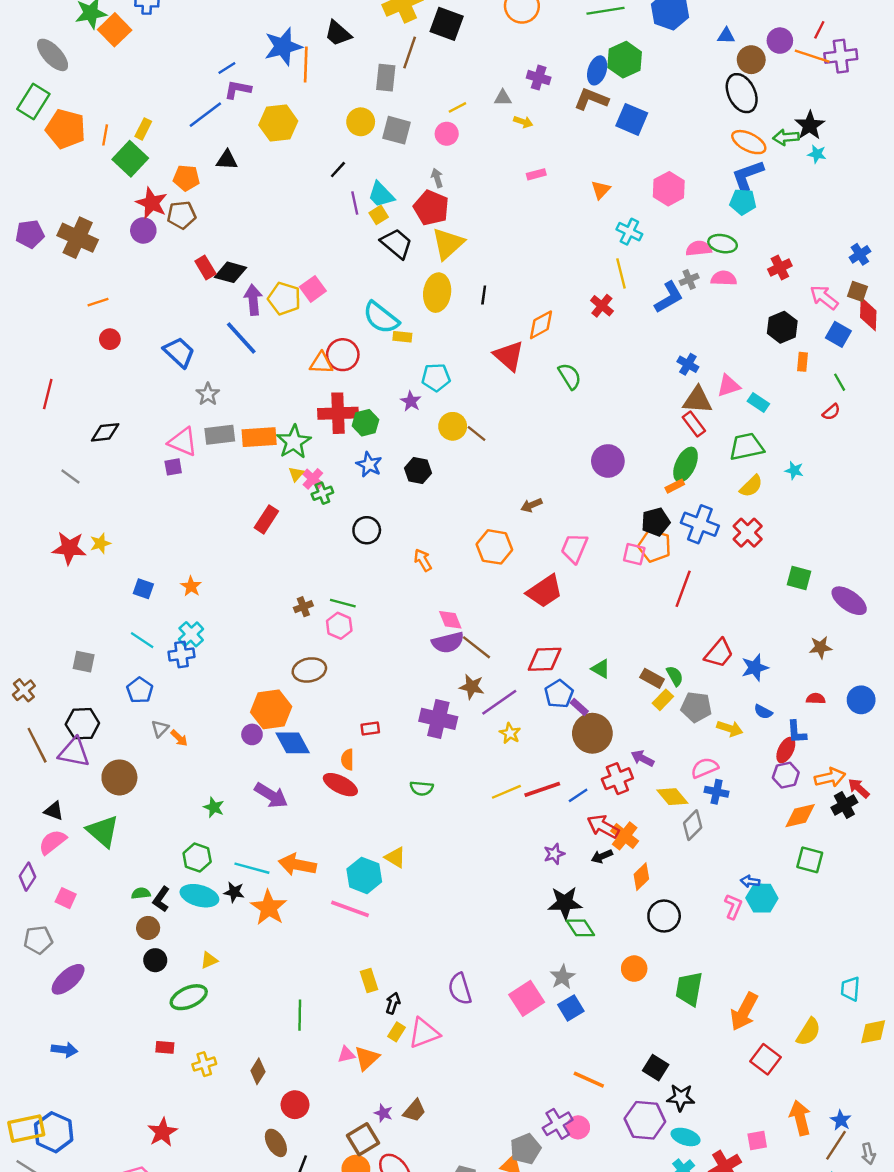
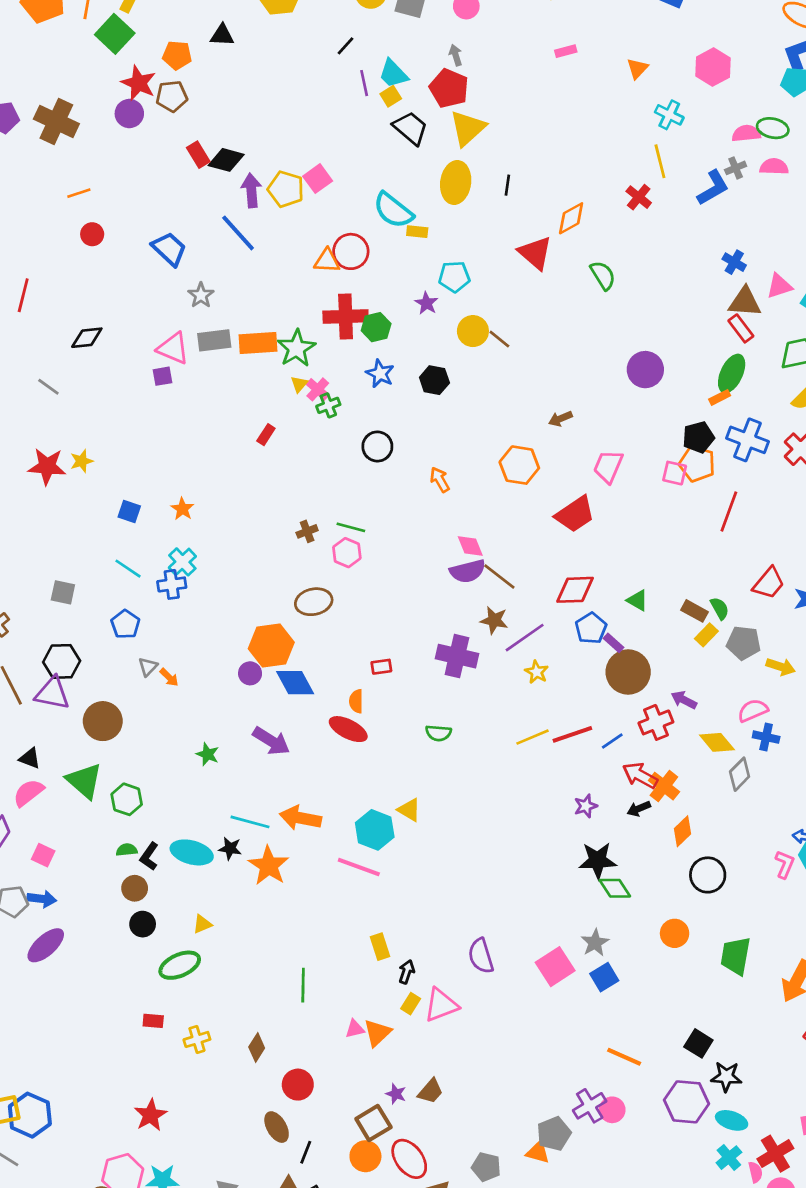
red rectangle: (266, 519) -> (266, 435), size x0.7
green hexagon: (197, 857) -> (127, 799), moved
blue arrow: (64, 1050) -> (42, 899), moved

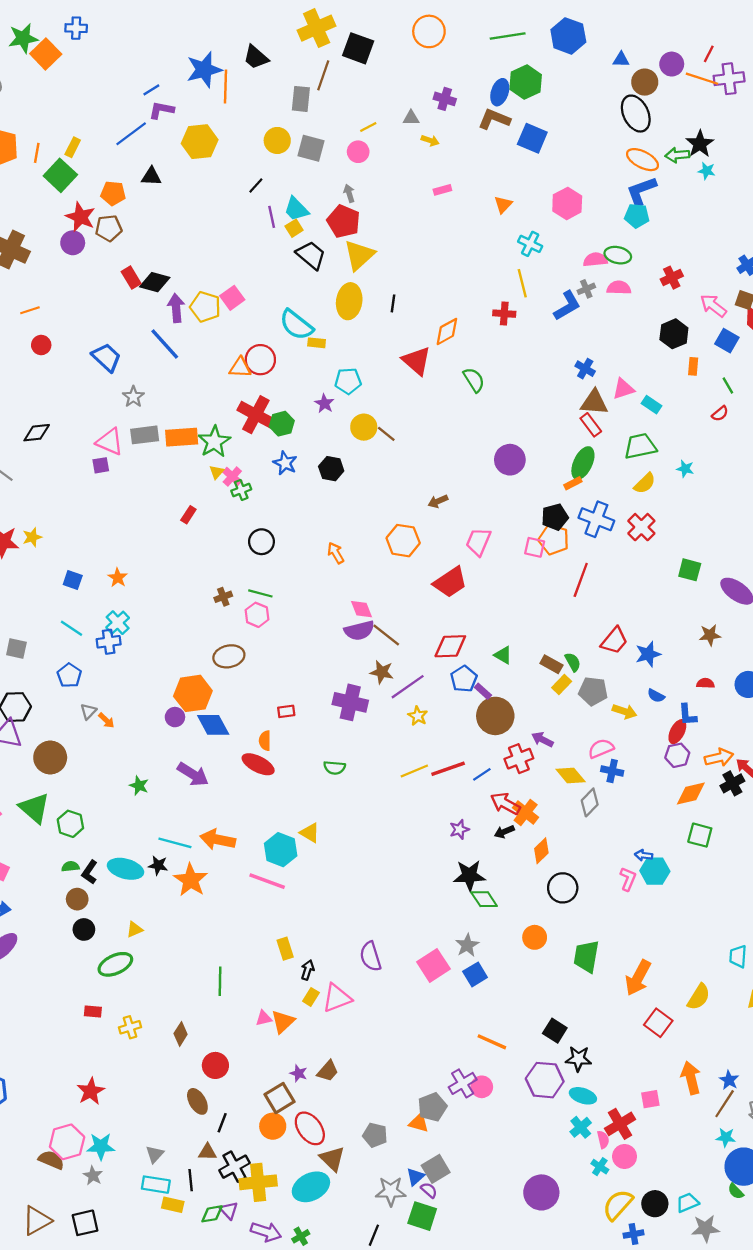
red cross: (639, 197) -> (504, 314), turned -35
red cross: (346, 316) -> (256, 415), turned 30
black circle: (377, 446) -> (261, 542), moved

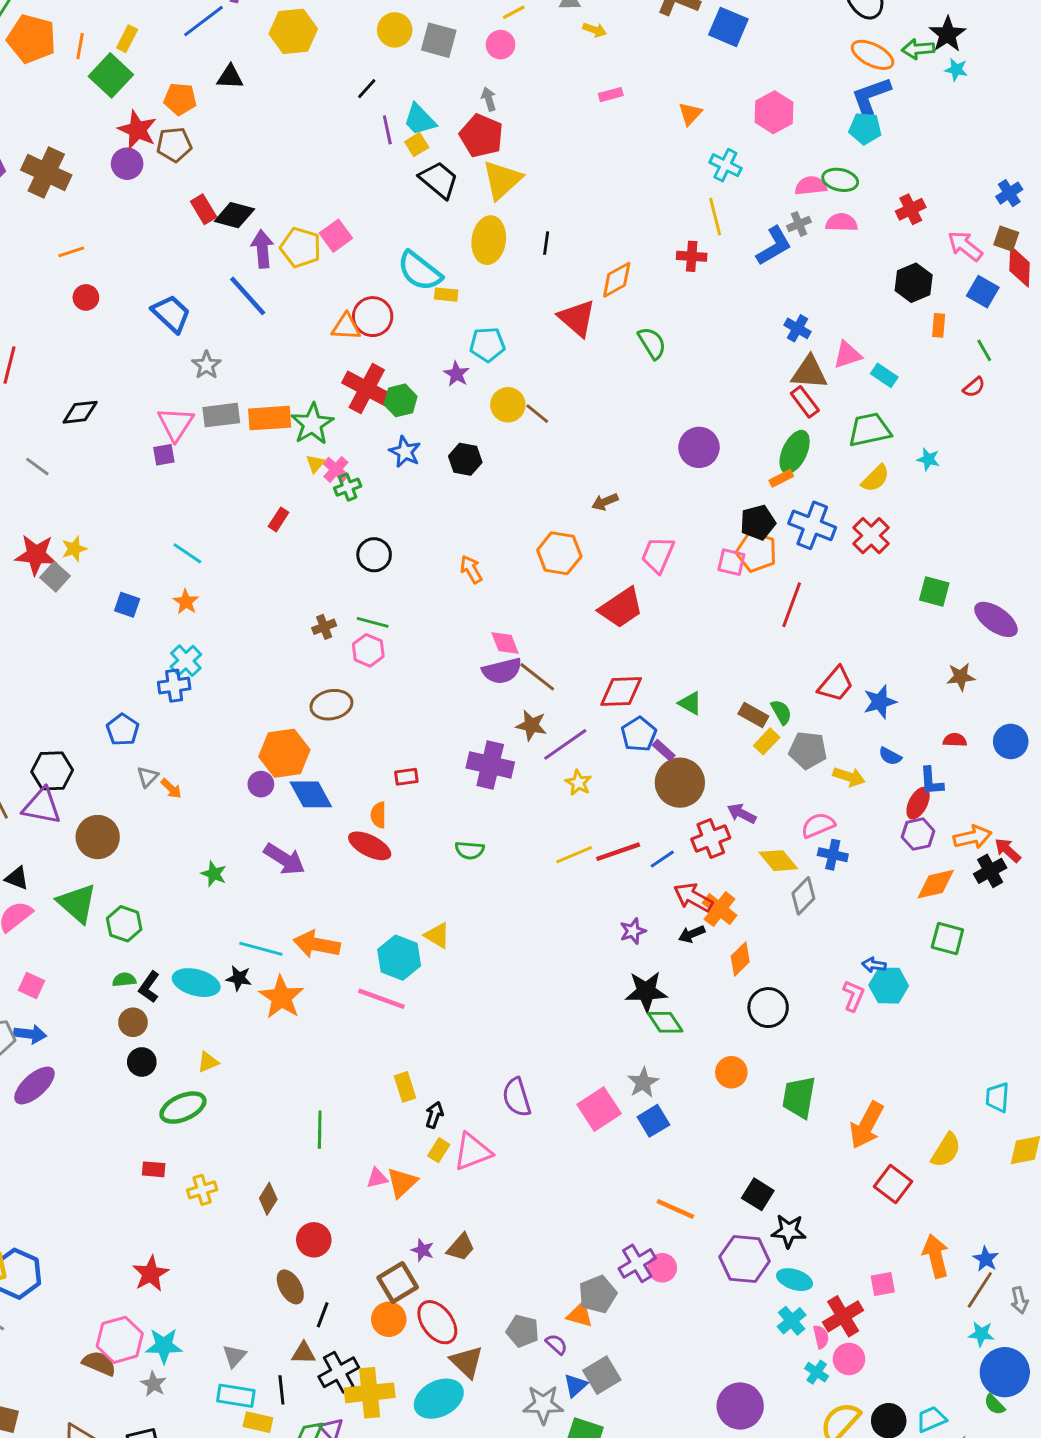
pink triangle: (110, 442) -> (176, 424), turned 40
cyan line: (72, 628) -> (187, 553), moved
gray square: (16, 648) -> (55, 577), moved, turned 30
purple semicircle: (429, 1190) -> (556, 1344), moved

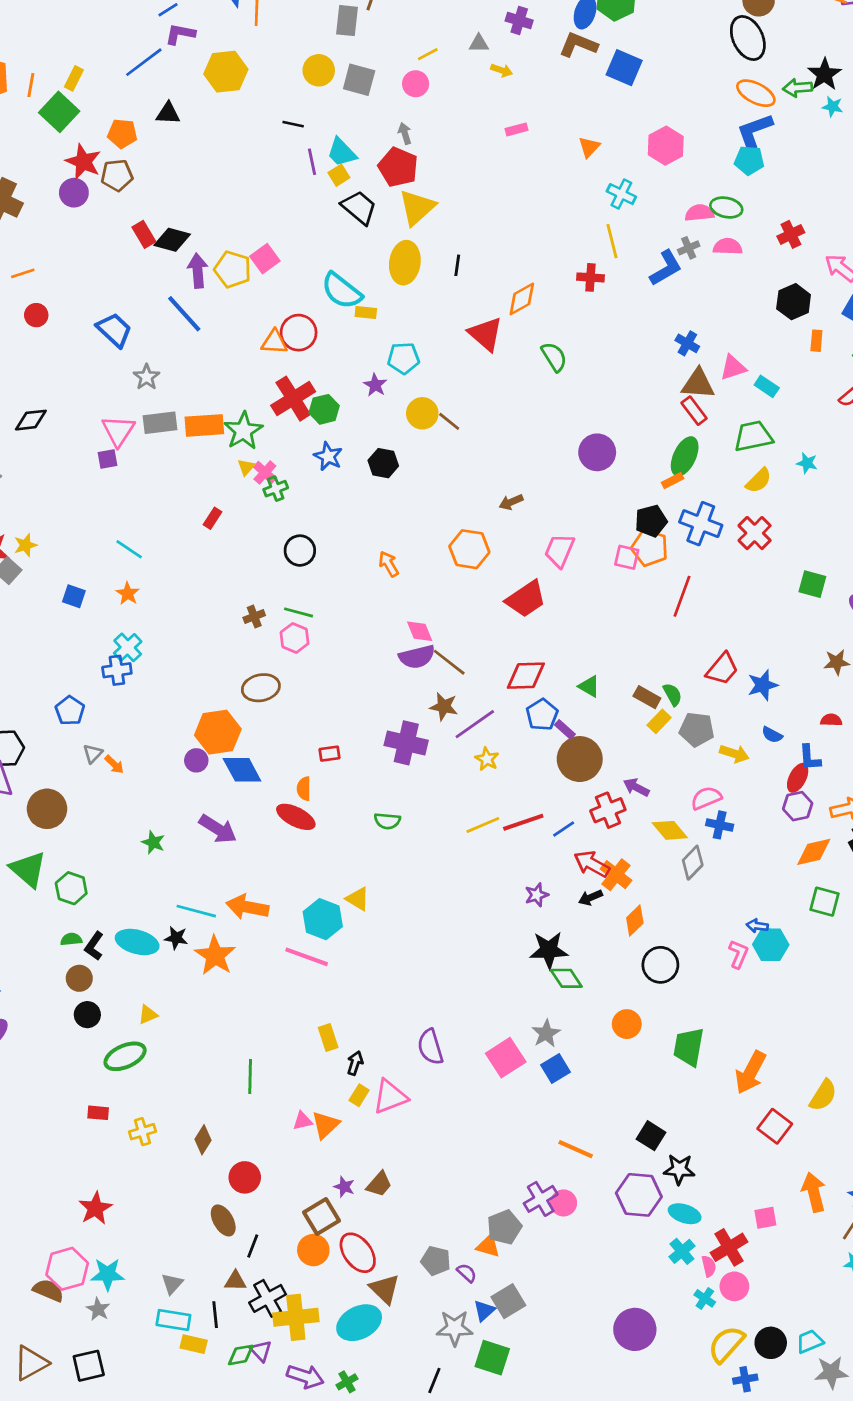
black line: (367, 89) -> (293, 124), turned 60
red cross: (367, 389) -> (293, 399), turned 30

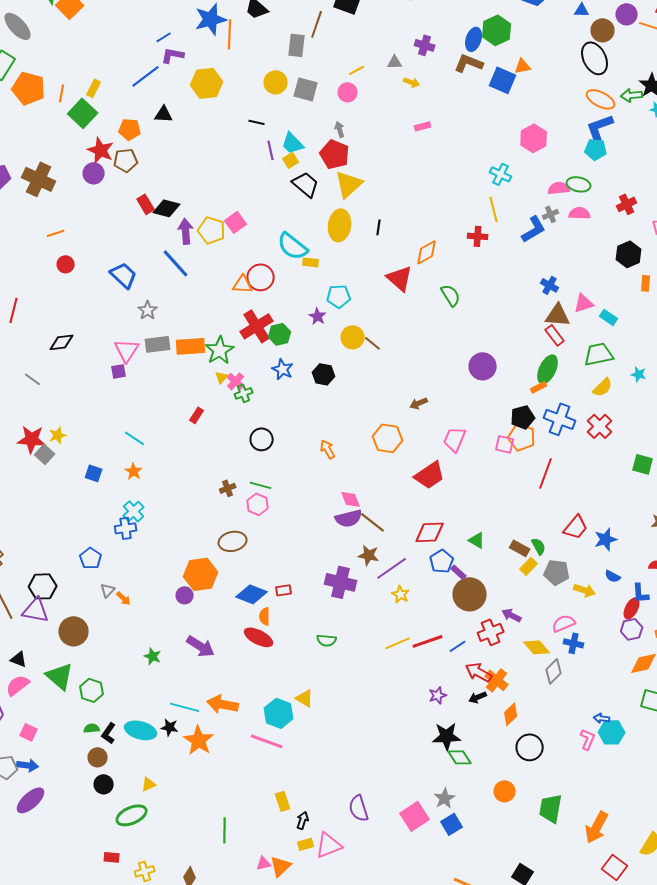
orange triangle: (589, 147) -> (523, 66), moved, turned 36
blue diamond: (242, 770) -> (252, 594), moved, turned -40
yellow rectangle: (359, 1095) -> (306, 844), turned 42

